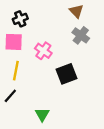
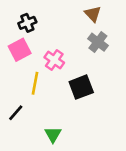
pink square: (14, 42) -> (20, 50), turned -30
yellow line: (16, 71) -> (35, 83), moved

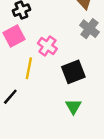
green triangle: (53, 135) -> (73, 107), moved

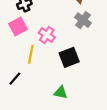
green triangle: (73, 107) -> (61, 92), moved, turned -48

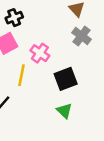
green triangle: (61, 92) -> (64, 111), moved, turned 32

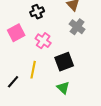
black cross: (14, 18) -> (37, 12), moved
yellow line: (22, 75) -> (33, 70), moved

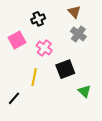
black line: (13, 82) -> (14, 98), moved
green triangle: (63, 88) -> (84, 91), moved

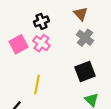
pink cross: (44, 48) -> (41, 43), moved
black square: (65, 69) -> (85, 72), moved

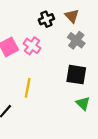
black cross: (41, 21) -> (46, 19), moved
black square: (85, 72) -> (76, 75), turned 30

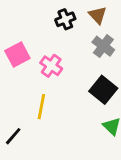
pink cross: (32, 46) -> (51, 66), moved
black square: (76, 75) -> (103, 90), turned 30

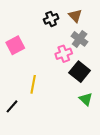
pink cross: (51, 66) -> (64, 54), moved, turned 35

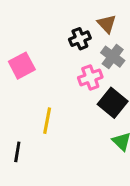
black cross: (51, 19) -> (80, 39), moved
black line: (12, 106) -> (17, 152), turned -32

